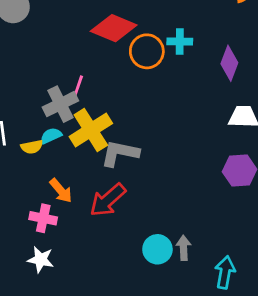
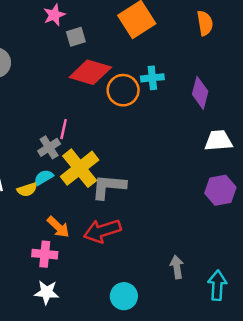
gray cross: (60, 104) -> (49, 147), size x0.7
red arrow: (108, 200) -> (102, 231), turned 30
cyan circle: (157, 249) -> (124, 296), moved

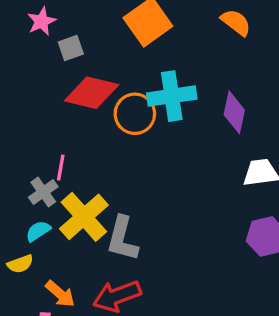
orange semicircle: (205, 23) -> (236, 22), turned -40
cyan cross: (152, 78) -> (172, 96), size x1.6
gray L-shape: (109, 187) -> (122, 239), turned -78
yellow semicircle: (27, 190) -> (20, 264), moved

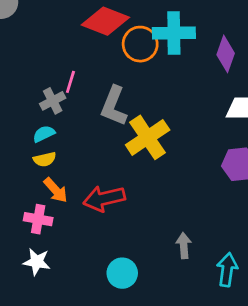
yellow cross: (84, 217) -> (148, 137), moved
gray L-shape: (122, 239) -> (114, 106), moved
yellow semicircle: (20, 264) -> (45, 159), moved

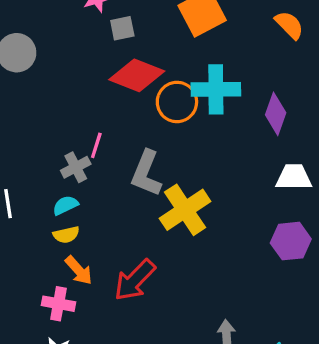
red arrow: (104, 199) -> (135, 280), turned -33

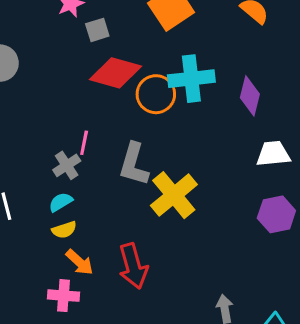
red arrow: (135, 280) -> (133, 266), turned -54

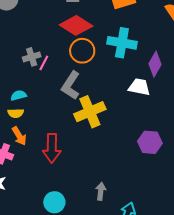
orange circle: (156, 94) -> (82, 51), moved
white trapezoid: (273, 154) -> (139, 87), moved
gray cross: (67, 165) -> (32, 57), moved

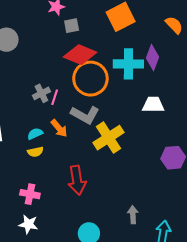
orange circle: (82, 51) -> (90, 79), size x1.4
purple diamond: (155, 64) -> (152, 57), moved
gray L-shape: (71, 85) -> (85, 115), turned -84
orange arrow: (19, 136) -> (59, 128), moved

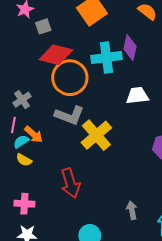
pink line: (55, 97) -> (13, 125), moved
orange arrow: (59, 128) -> (34, 134), moved
yellow semicircle: (35, 152) -> (24, 160), turned 49

